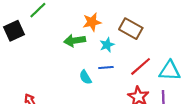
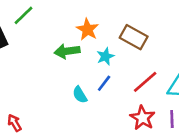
orange star: (92, 22) -> (87, 29), turned -30
blue line: (106, 68) -> (104, 83), turned -48

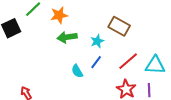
orange star: (87, 29) -> (59, 15), moved, turned 30

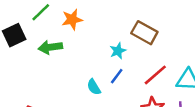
green arrow: (67, 37) -> (50, 47), moved

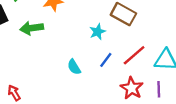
blue line: (117, 76) -> (106, 60), moved

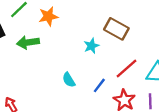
blue line: (106, 60) -> (99, 85), moved

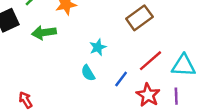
brown rectangle: (116, 29) -> (139, 18), turned -65
cyan star: (91, 46) -> (98, 47), moved

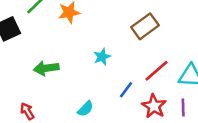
green arrow: (44, 33) -> (46, 68), moved
cyan semicircle: (88, 73) -> (86, 109), moved, turned -105

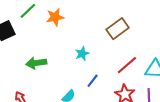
blue line: (126, 90) -> (93, 81), moved

